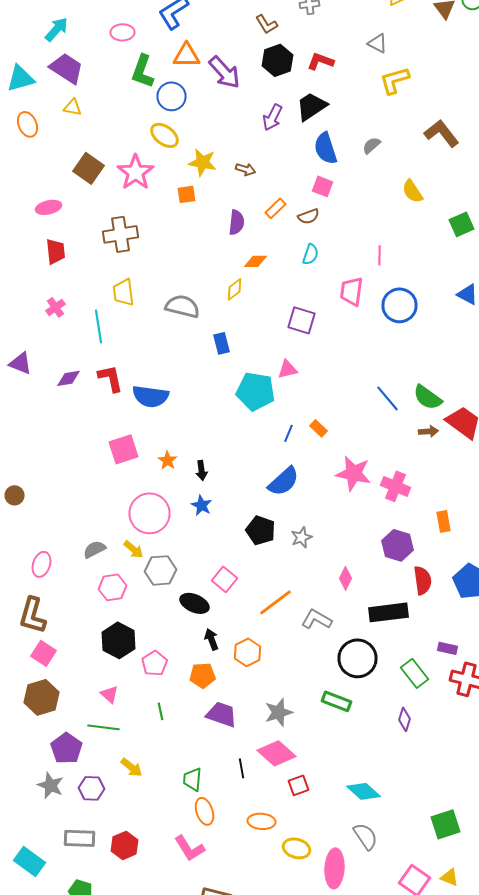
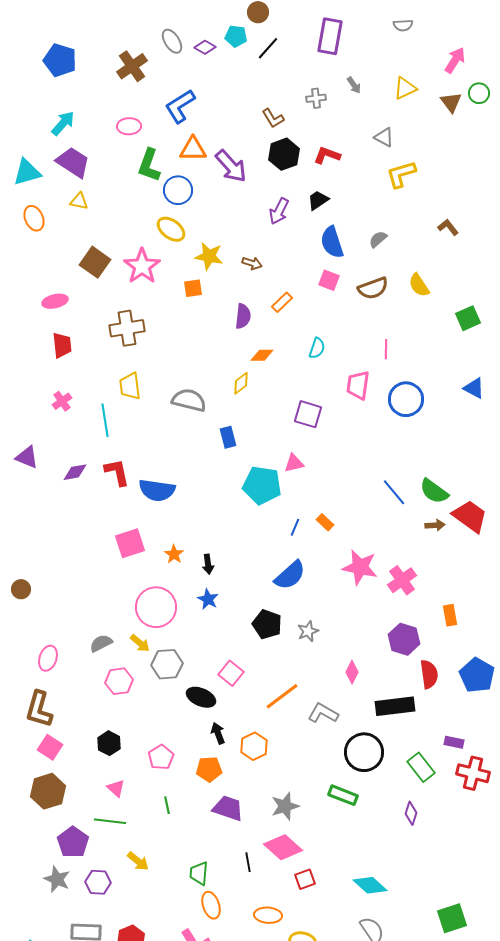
black trapezoid: (312, 106) -> (318, 200), size x0.7
brown L-shape: (442, 133) -> (448, 227), size x0.6
brown semicircle: (308, 216) -> (373, 288), moved, size x1.4
pink cross: (396, 486) -> (402, 580), turned 32
black hexagon: (118, 640) -> (109, 743), moved, size x0.7

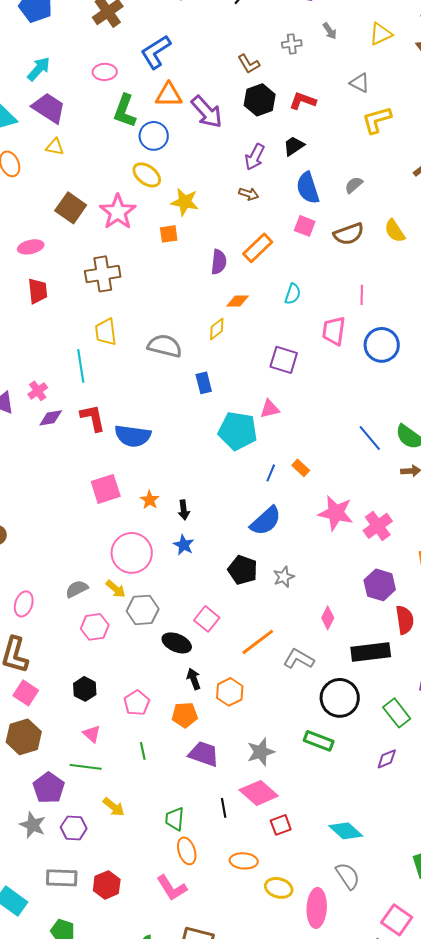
brown arrow: (252, 263) -> (249, 194), moved
orange rectangle: (282, 302) -> (258, 248), size x1.4
pink cross: (62, 401) -> (38, 391), moved
purple diamond: (411, 813) -> (387, 759), turned 50

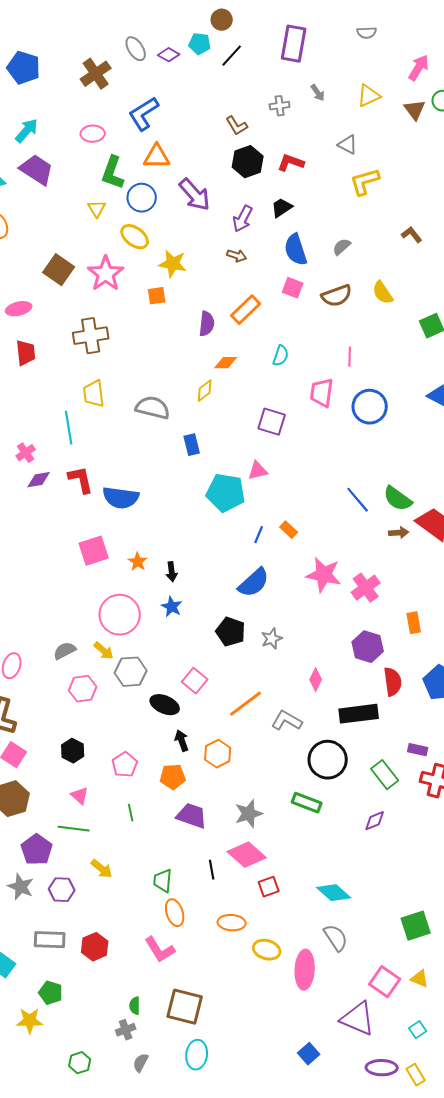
purple arrow: (207, 112) -> (195, 195), moved
yellow triangle: (55, 147) -> (97, 209), moved, turned 48

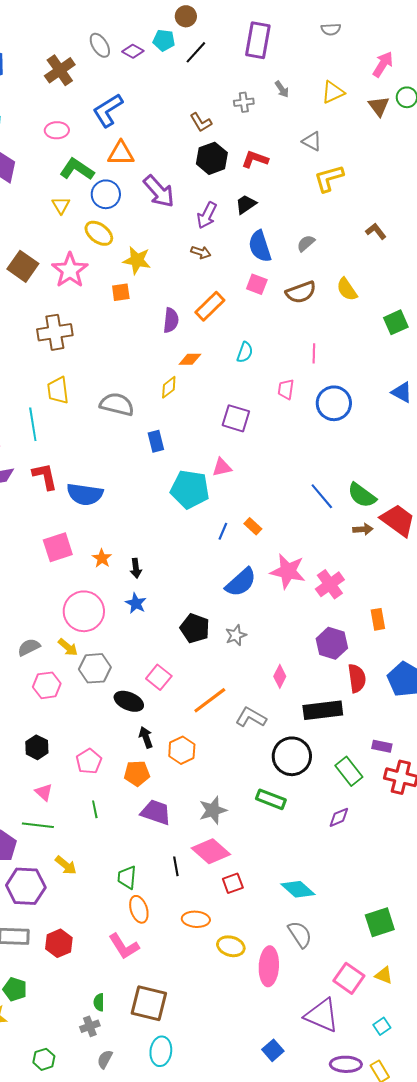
green L-shape: (113, 173) -> (77, 169), turned 104
pink trapezoid: (322, 393) -> (286, 389), size x0.7
blue semicircle: (254, 583) -> (241, 582), moved
purple hexagon: (62, 890) -> (26, 886), size x1.5

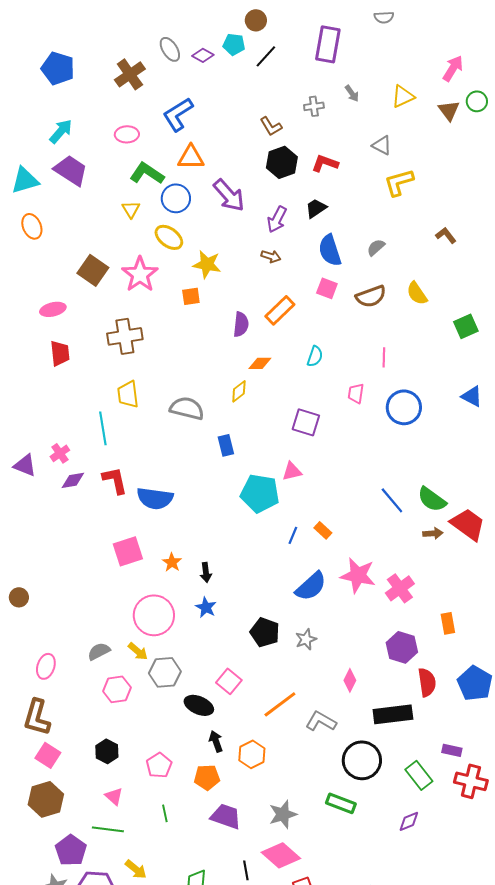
gray semicircle: (331, 29) -> (384, 17), moved

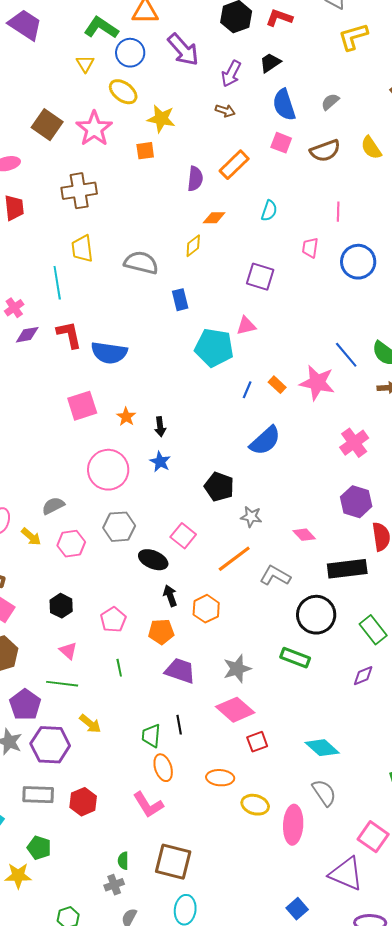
pink star: (358, 575) -> (317, 383), moved
gray star: (306, 639) -> (251, 517), moved, turned 30
yellow arrow: (138, 651) -> (31, 537), moved
pink diamond: (350, 680) -> (304, 535), turned -70
black line: (246, 870) -> (179, 725), moved

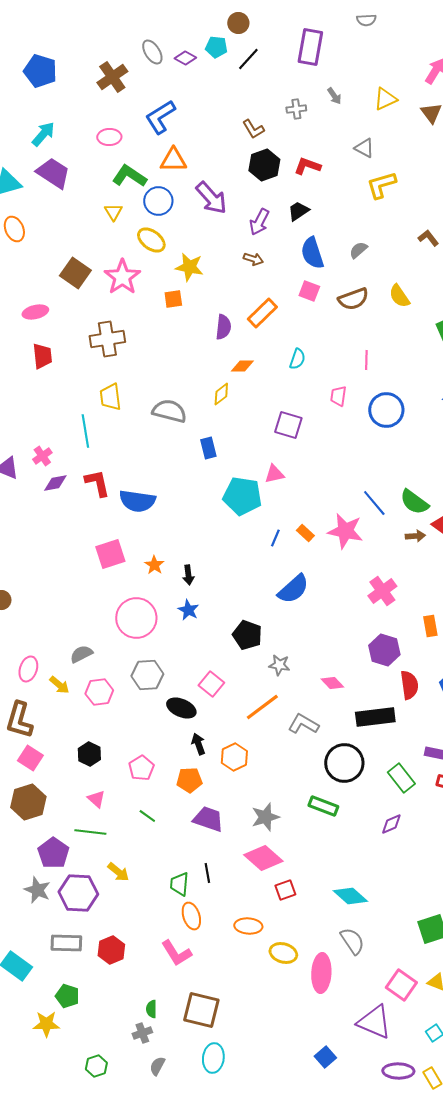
green line: (119, 668) -> (147, 816), turned -42

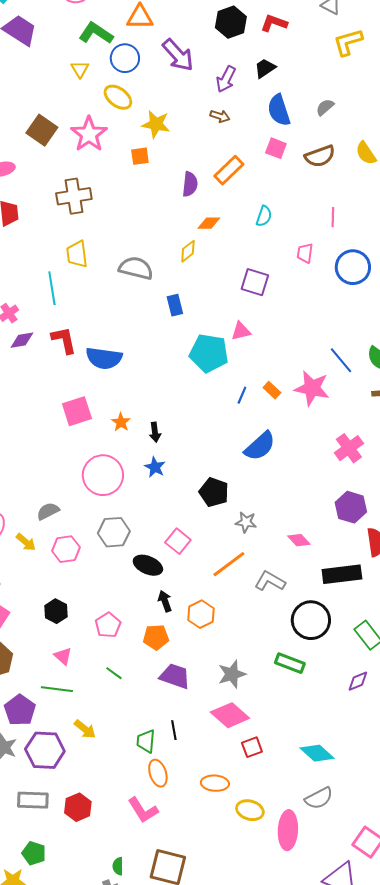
gray semicircle: (352, 941) -> (319, 798), turned 96

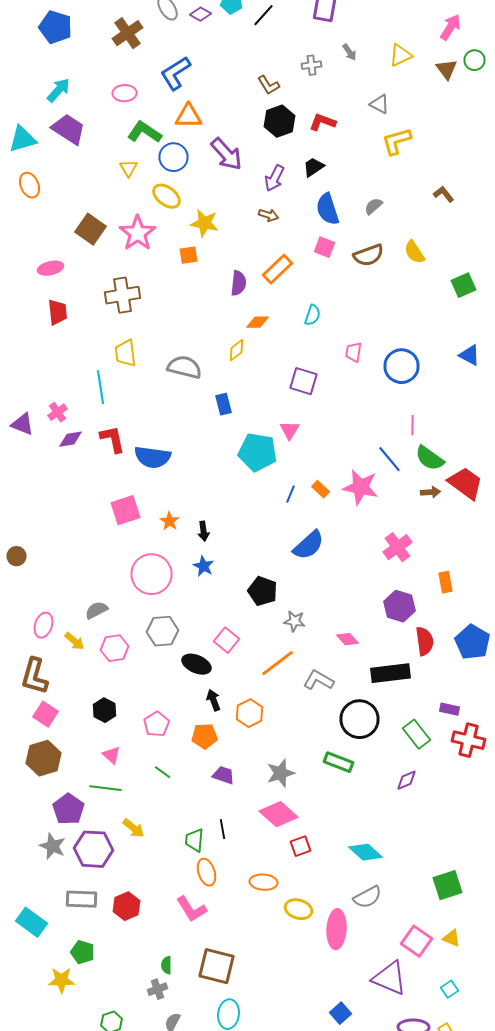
pink line: (333, 217) -> (412, 425), moved
pink triangle: (241, 331) -> (290, 430), turned -45
purple trapezoid: (175, 676) -> (224, 775), size x0.7

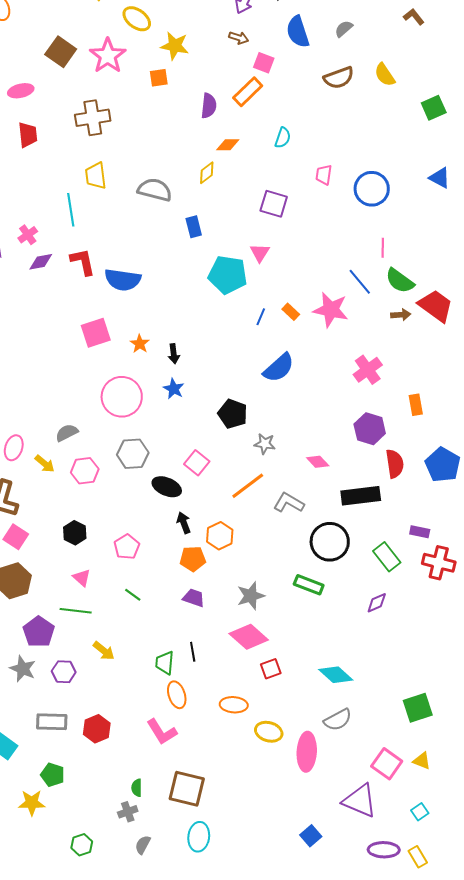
pink square: (324, 247) -> (264, 63), moved
orange pentagon: (204, 736) -> (193, 559), moved
purple hexagon: (94, 849) -> (64, 672), size x0.6

